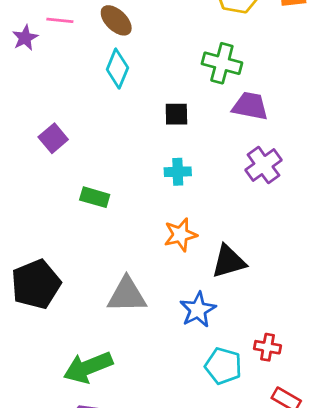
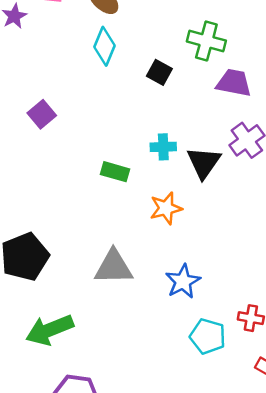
black square: (176, 114) -> (159, 72), moved, turned 30
green rectangle: (95, 197) -> (115, 172), moved
black triangle: (229, 261) -> (204, 163), moved, turned -39
green arrow: (88, 367) -> (50, 330), moved

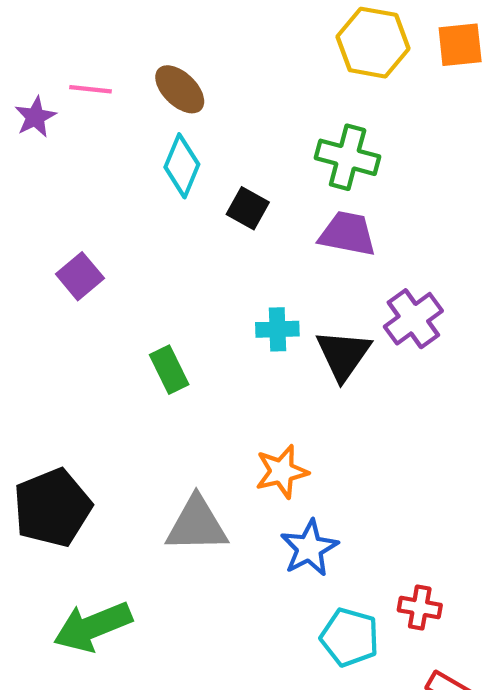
black square: (159, 72) -> (248, 208), moved
purple trapezoid: (234, 83) -> (348, 234), moved
green rectangle: (115, 172) -> (169, 370), moved, turned 48
orange star: (166, 208) -> (282, 472), moved

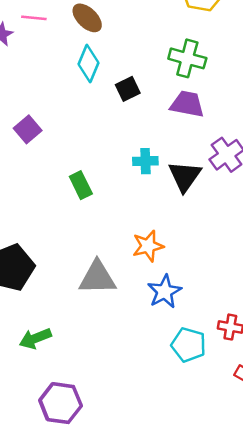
black square: (248, 208) -> (128, 89), turned 35
green arrow: (93, 627) -> (35, 338), size x0.7

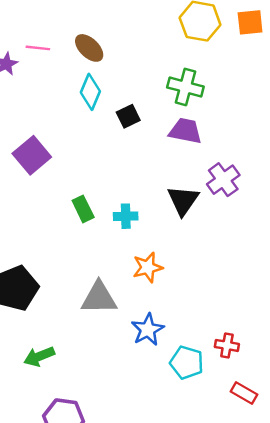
purple square: (28, 129) -> (32, 155), size x1.4
cyan cross: (145, 161) -> (126, 216), moved
blue star: (164, 292) -> (148, 330), moved

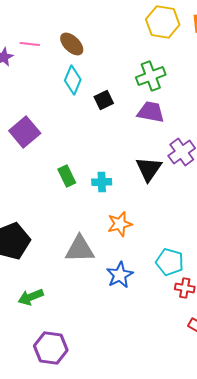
green cross: (185, 87) -> (151, 76), turned -36
cyan pentagon: (187, 363) -> (170, 262), moved

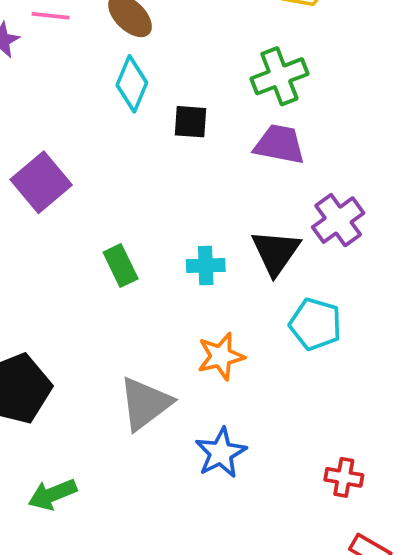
black square: (104, 100) -> (191, 122), turned 30
cyan cross: (102, 182) -> (206, 265), moved
gray triangle: (80, 249) -> (145, 404), turned -36
cyan pentagon: (170, 262) -> (315, 324), moved

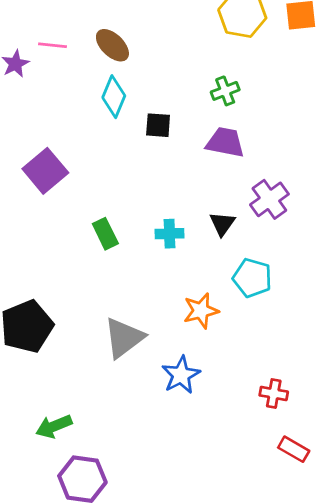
green cross: (279, 76) -> (225, 91), size x0.7
black triangle: (276, 252) -> (222, 224), size x0.7
orange star: (221, 356) -> (201, 311), moved
green arrow: (52, 494) -> (54, 426), moved

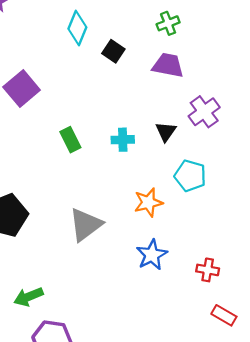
black square: (158, 125) -> (113, 51), turned 30
blue star: (181, 375) -> (152, 255), moved

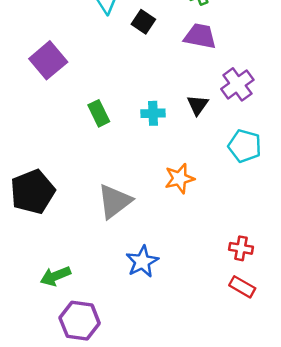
cyan pentagon: (190, 176) -> (245, 146), moved
blue star: (152, 255) -> (142, 262), moved
red rectangle: (224, 315) -> (242, 287), moved

